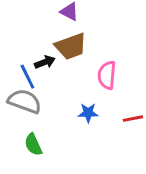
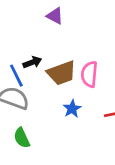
brown trapezoid: (71, 46) -> (61, 73), moved
blue star: (88, 113) -> (72, 109), turned -30

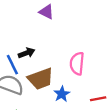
brown trapezoid: (61, 73) -> (41, 79), moved

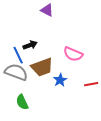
pink semicircle: (77, 64) -> (73, 54), turned -72

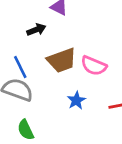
black arrow: (30, 45) -> (36, 30), moved
brown trapezoid: (42, 67) -> (62, 60), moved

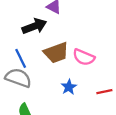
black arrow: (36, 30) -> (34, 26), size x1.5

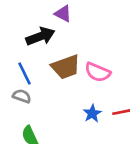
gray semicircle: (18, 78) -> (22, 96), size x0.6
blue star: (69, 87) -> (92, 113), moved

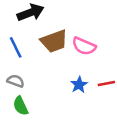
gray semicircle: (22, 96) -> (16, 81), moved

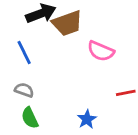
brown trapezoid: (54, 41) -> (67, 23), moved
blue star: (79, 85) -> (87, 119), moved

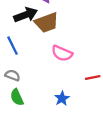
pink semicircle: (101, 51) -> (62, 53), moved

